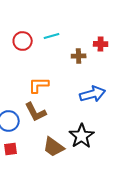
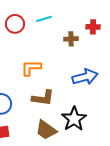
brown L-shape: (36, 112) -> (43, 98), moved, turned -55

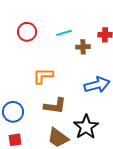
cyan line: (44, 19) -> (64, 33), moved

